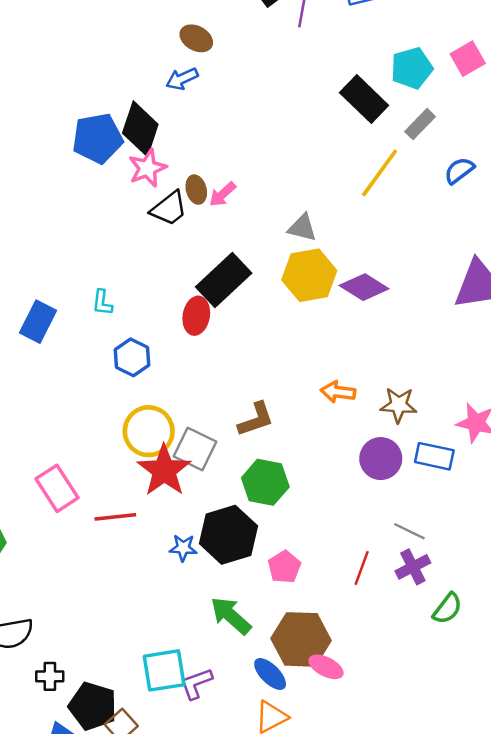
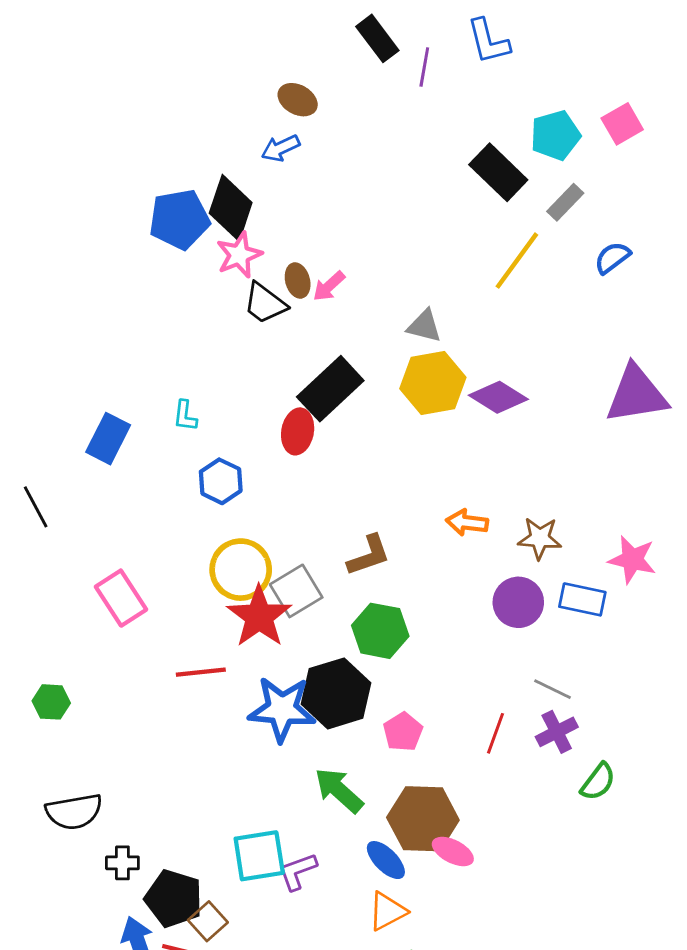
black trapezoid: (169, 209) -> (265, 303), turned 75
gray square: (195, 449) -> (296, 591), turned 33
pink rectangle: (57, 488) -> (121, 598), moved
blue star: (183, 548) -> (282, 709), size x2.0

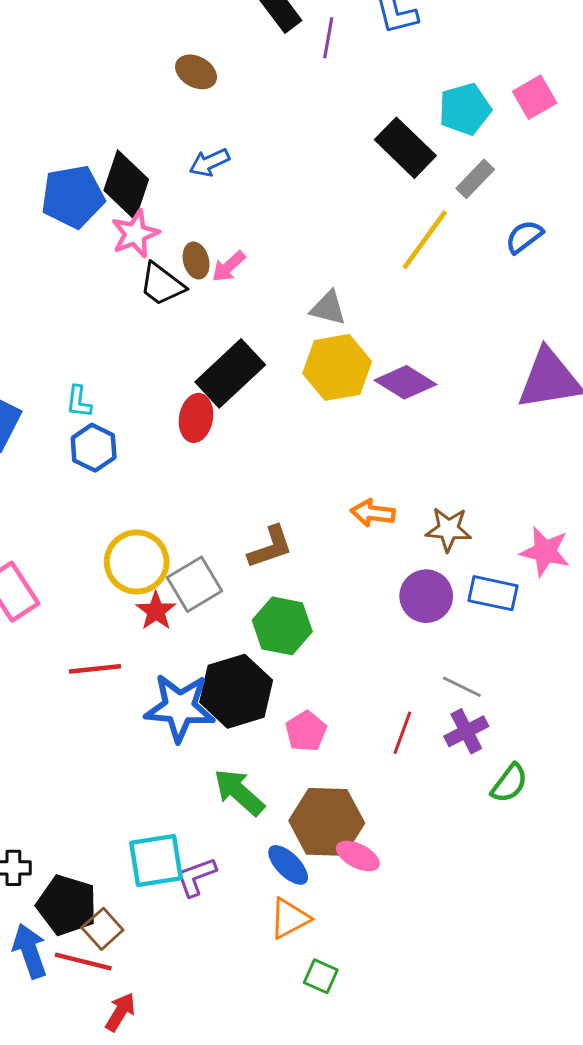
blue arrow: (281, 148) -> (209, 163), moved
blue hexagon: (221, 481) -> (94, 448), moved
red star: (259, 617) -> (156, 611), size x0.6

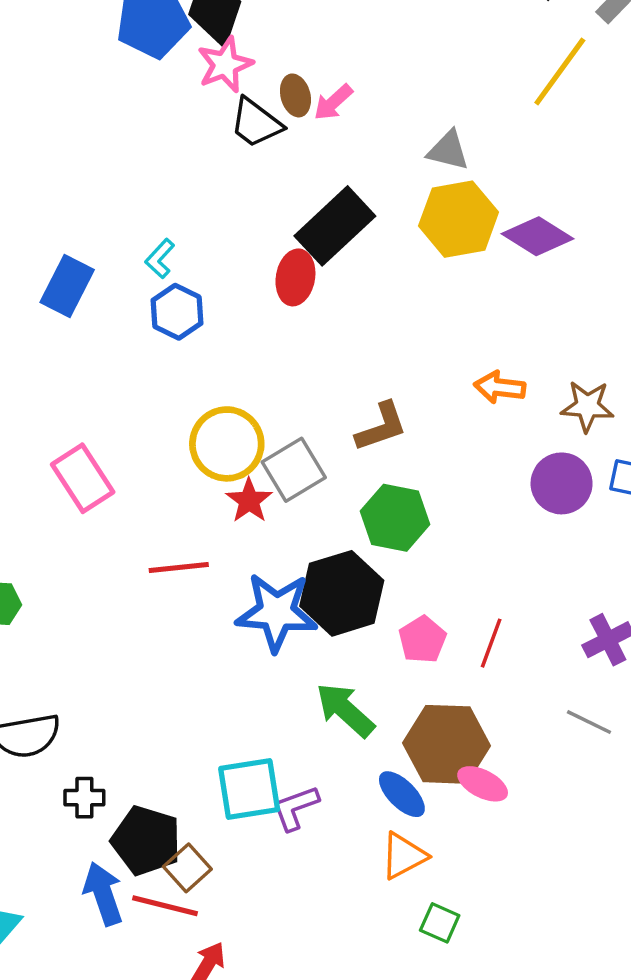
cyan L-shape: (79, 402) -> (160, 259), turned 36
gray line: (462, 687) -> (589, 722), moved
red line: (402, 733) -> (491, 643), moved

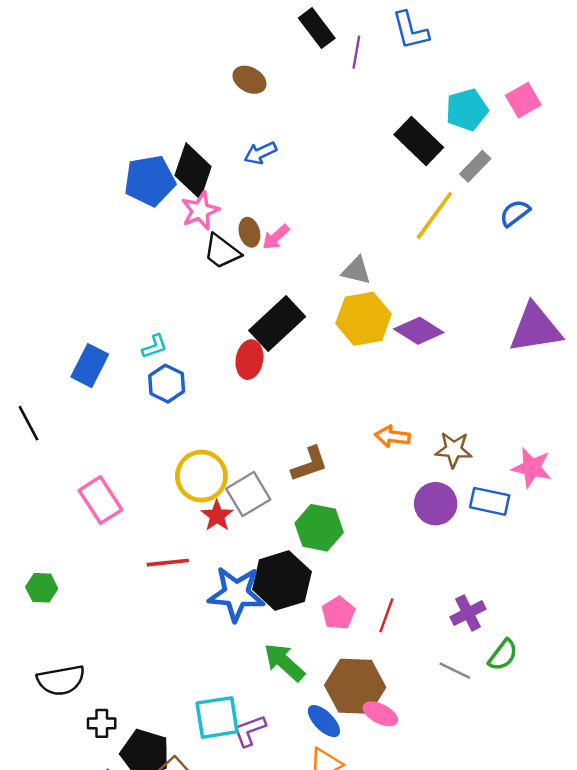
cyan L-shape: (160, 259) -> (155, 346), turned -152

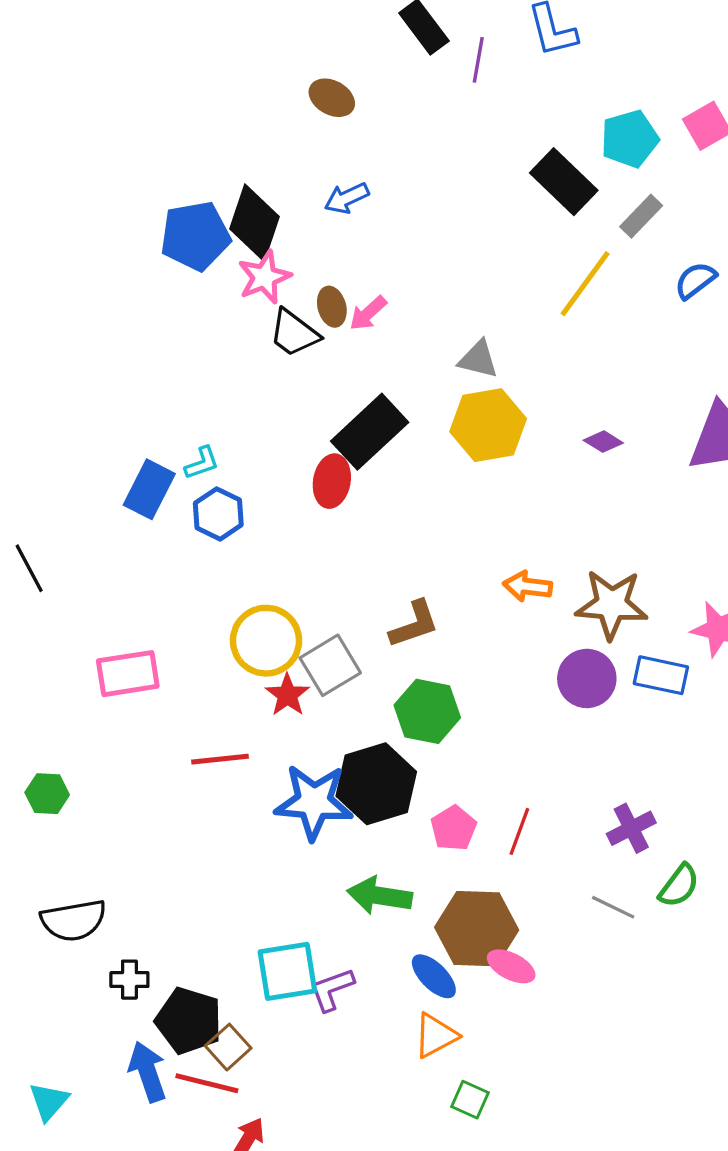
purple diamond: (419, 331) -> (603, 442), moved, size x0.6
blue rectangle: (90, 366) -> (149, 489), moved
brown star: (454, 450) -> (612, 604), size x1.4
pink rectangle: (101, 500) -> (128, 674), turned -66
green arrow: (284, 662) -> (380, 896), turned -33

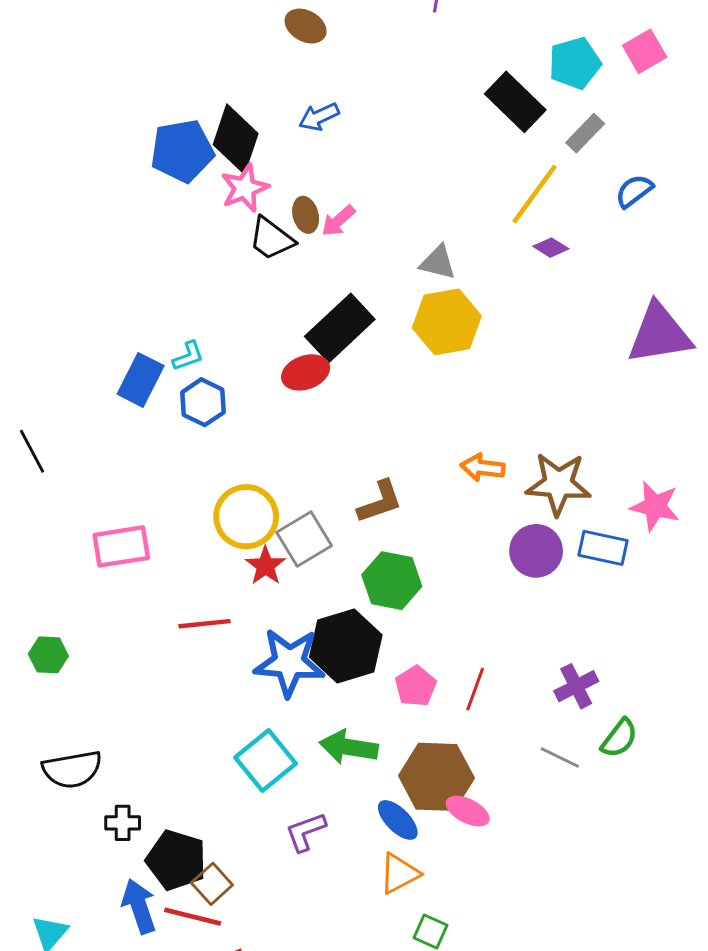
purple diamond: (603, 442) -> (551, 248), moved
red ellipse: (332, 481) -> (306, 372), turned 60
cyan square: (287, 971) -> (265, 761), moved, turned -30

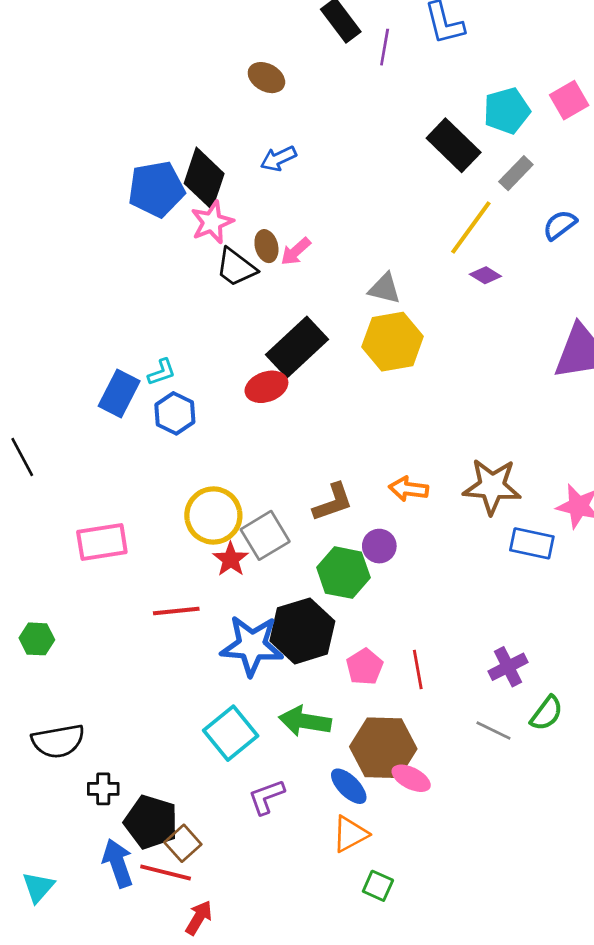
orange arrow: (483, 468) -> (408, 489), moved
purple circle: (536, 551) -> (379, 546), moved, size x0.7
red line: (475, 689) -> (418, 669), turned -30

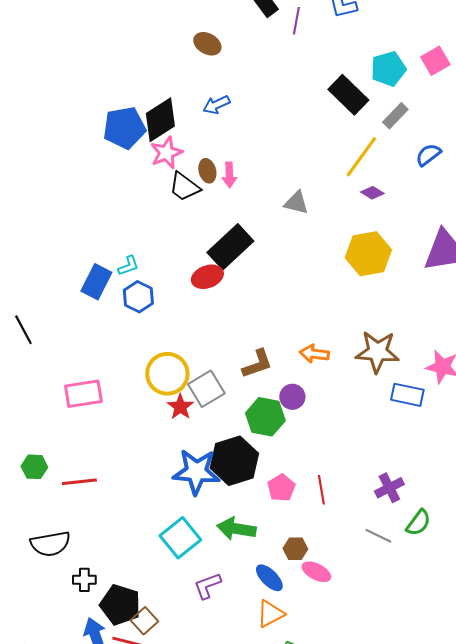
black diamond: (204, 178) -> (160, 120), turned 39
pink arrow: (296, 251) -> (229, 175), turned -50
yellow hexagon: (393, 342) -> (368, 254), moved
red line: (176, 611) -> (79, 482), moved
brown hexagon: (383, 748) -> (295, 549), size x0.5

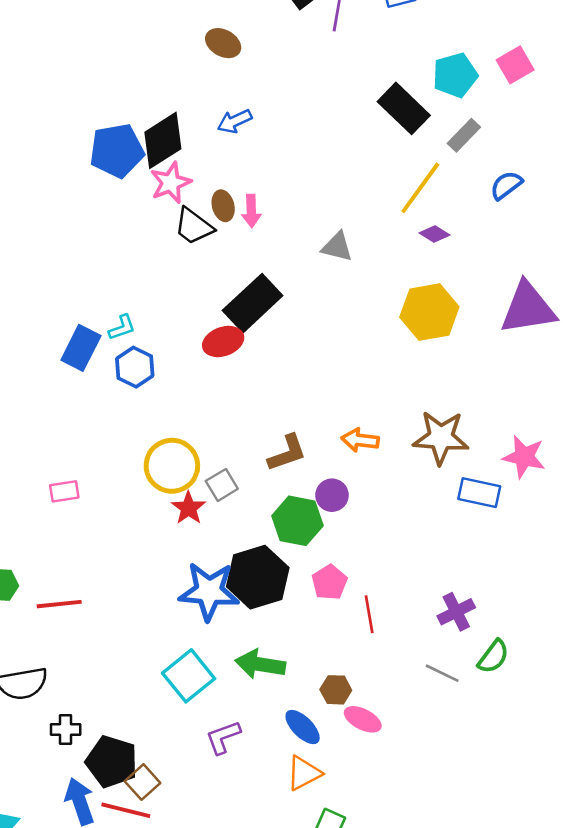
gray square: (206, 389) -> (222, 485), size x0.7
pink rectangle: (83, 394) -> (64, 491), size x0.6
pink pentagon: (281, 488) -> (329, 582), moved

